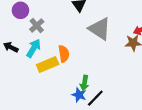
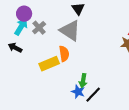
gray triangle: (100, 29) -> (70, 31), moved
cyan arrow: (33, 48) -> (21, 27), moved

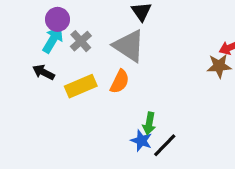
orange semicircle: (64, 54) -> (120, 82), turned 35
yellow rectangle: (49, 64) -> (81, 86), moved

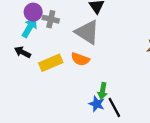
gray cross: (81, 41) -> (51, 19), moved, turned -35
orange semicircle: (120, 82) -> (80, 59), turned 84
black line: (165, 145) -> (114, 107), turned -72

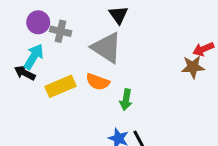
cyan arrow: (30, 27) -> (34, 57), moved
green arrow: (103, 91) -> (126, 100), moved

